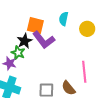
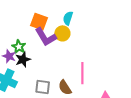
yellow circle: (87, 29) -> (62, 33), moved
black star: (25, 41) -> (23, 59), moved

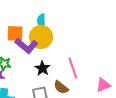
yellow circle: (62, 33) -> (41, 37), size x1.5
black star: (23, 59) -> (42, 68), moved

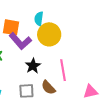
yellow circle: (41, 37) -> (49, 34), moved

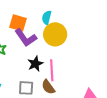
pink line: (63, 70) -> (52, 70), moved

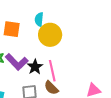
purple L-shape: (26, 38) -> (17, 62), moved

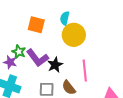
pink line: (52, 71) -> (85, 71), moved

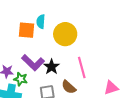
cyan semicircle: (65, 18) -> (41, 22), moved
green star: (19, 52) -> (21, 79), moved

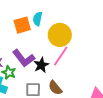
orange square: (27, 30) -> (22, 25), turned -30
pink line: (82, 68) -> (61, 56), moved, turned 40

